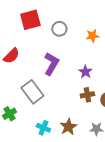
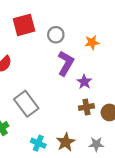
purple L-shape: (51, 64) -> (66, 63), moved

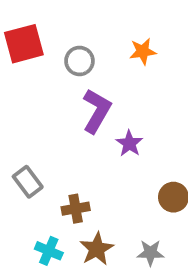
orange star: (92, 42) -> (143, 51), moved
gray rectangle: (26, 104) -> (28, 182), size x0.7
brown cross: (86, 107) -> (76, 209), moved

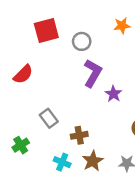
orange star: (143, 51) -> (122, 26), moved

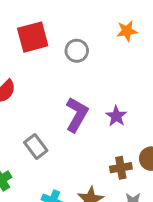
purple L-shape: (93, 73) -> (77, 115), moved
brown cross: (79, 135) -> (121, 168), moved

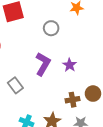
gray circle: (77, 51) -> (51, 28), moved

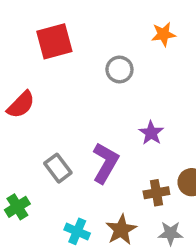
purple L-shape: (43, 64) -> (105, 163), moved

